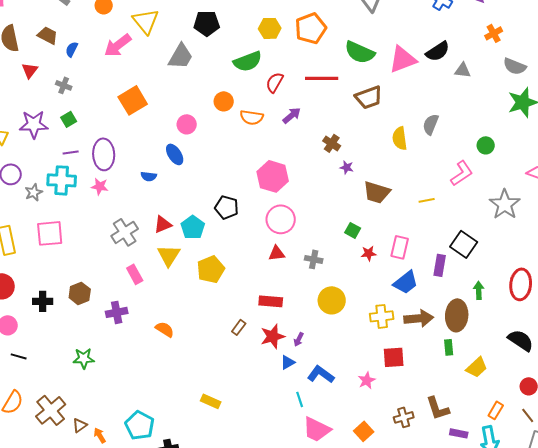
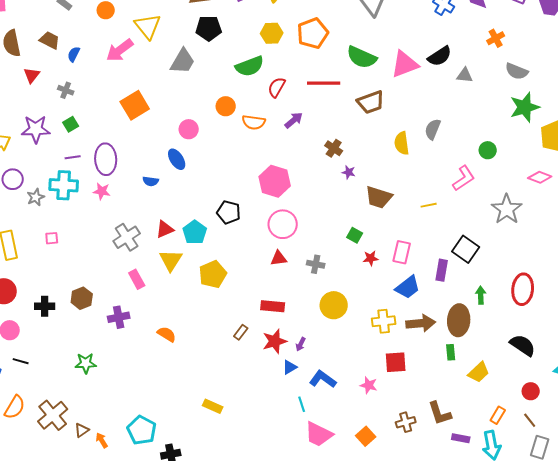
pink square: (50, 233) -> (52, 238), size x0.5
pink star: (367, 380) -> (369, 385), turned -30

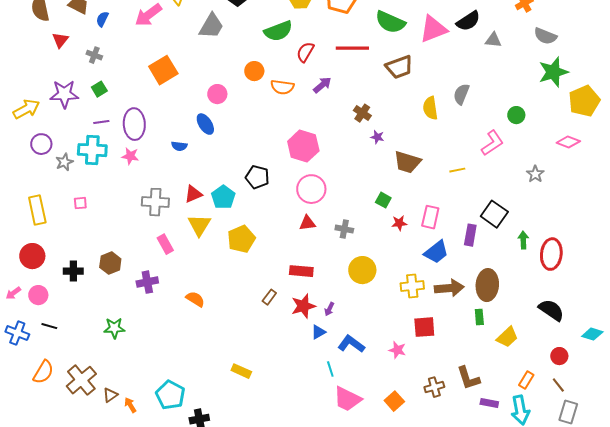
gray star: (507, 209) -> (535, 174), size x0.6
gray cross: (127, 237) -> (155, 202), turned 36
green arrow: (481, 295) -> (523, 240), moved

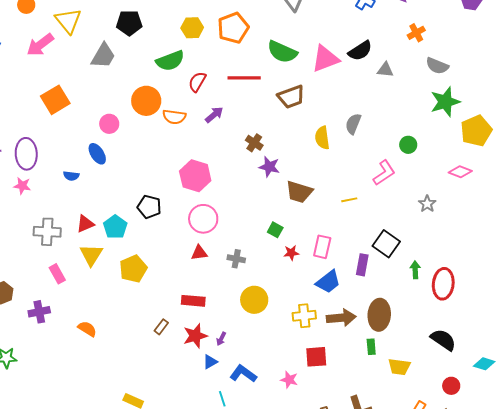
orange circle: (254, 71) -> (146, 101), size x1.5
purple star: (377, 137) -> (269, 167), size x1.5
yellow trapezoid: (507, 337) -> (399, 367), turned 50

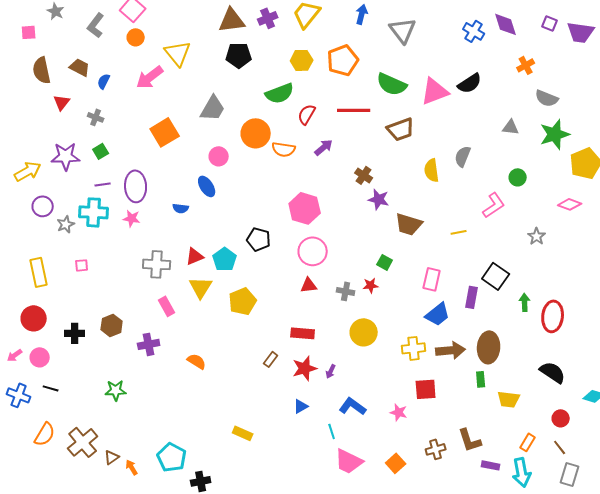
gray trapezoid: (103, 56) -> (213, 108), moved
gray triangle: (385, 70) -> (511, 127), moved
red star: (291, 253) -> (371, 285), moved
blue triangle: (210, 362) -> (301, 406), moved

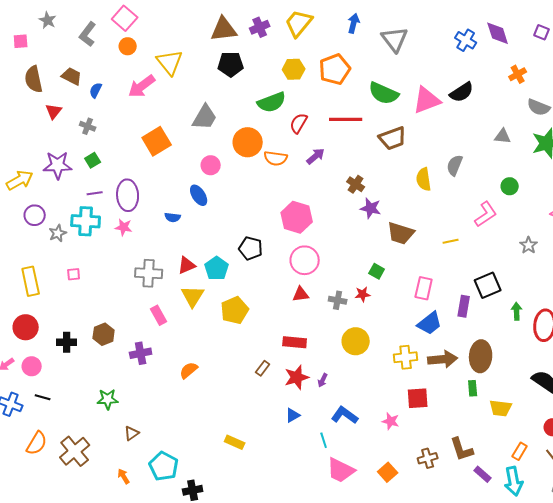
black square: (496, 276) -> (488, 285), turned 32
orange semicircle: (197, 361) -> (189, 370), turned -72
brown triangle: (112, 457) -> (132, 433), moved
purple rectangle: (491, 465) -> (483, 474), turned 30

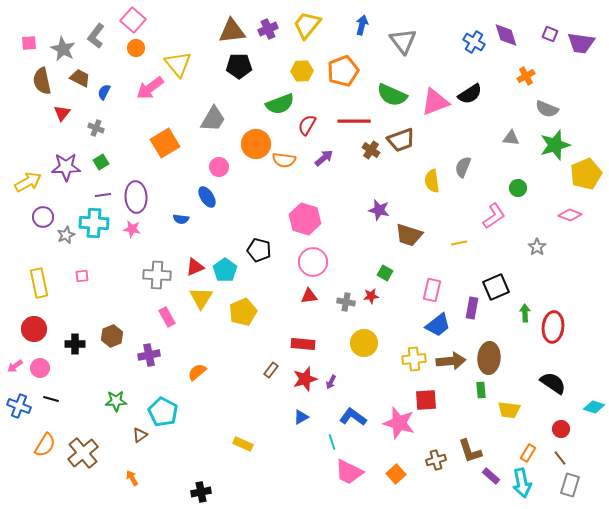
gray star: (48, 20) -> (63, 49), moved, size x1.4
brown cross: (356, 184) -> (371, 150), moved
pink star: (391, 421) -> (399, 423), size x1.8
cyan pentagon: (164, 466) -> (163, 412), moved

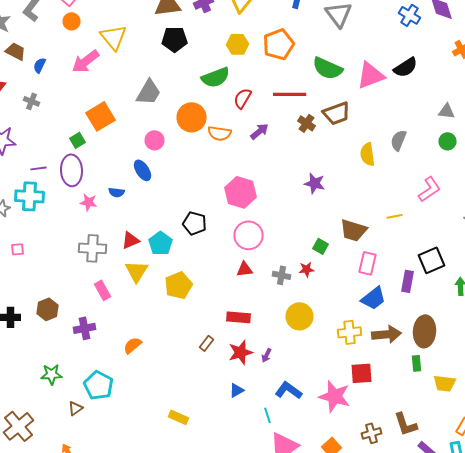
green square: (101, 162) -> (78, 140), moved
green circle: (518, 188) -> (448, 141), moved
pink star: (132, 229) -> (88, 202), moved
brown trapezoid: (409, 235) -> (354, 230), moved

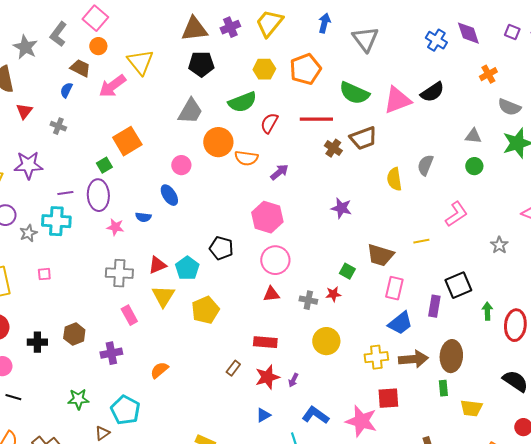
brown trapezoid: (16, 51) -> (80, 68), moved
gray trapezoid: (148, 92) -> (190, 111), moved
purple arrow: (260, 131) -> (279, 172), moved

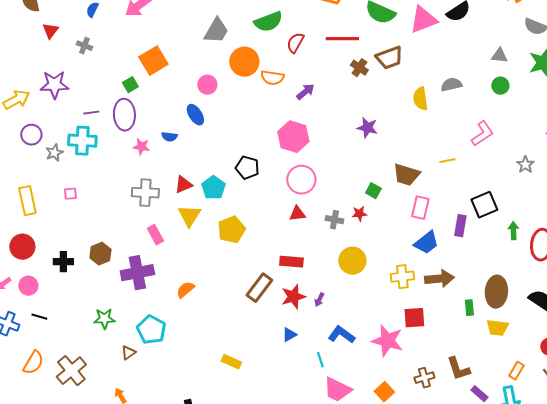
gray semicircle: (425, 165) -> (451, 85), turned 55
purple cross: (111, 353) -> (137, 273), size x1.5
brown ellipse: (451, 356) -> (496, 292), moved
brown rectangle: (233, 368) -> (259, 288), size x1.8

